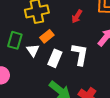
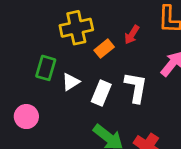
orange rectangle: (47, 36) -> (104, 49), moved
white triangle: (33, 50) -> (71, 82), turned 32

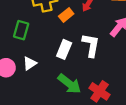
white triangle: (71, 82) -> (30, 63), moved

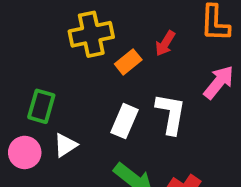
green rectangle: (21, 30) -> (41, 106), moved

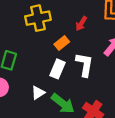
orange rectangle: (128, 62) -> (62, 43), moved
white triangle: (65, 145) -> (38, 93), moved

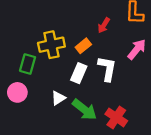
yellow cross: (38, 18) -> (51, 45), moved

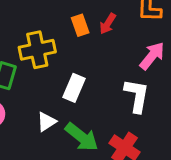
orange rectangle: (83, 46) -> (80, 25), moved, turned -70
white L-shape: (107, 69) -> (137, 96), moved

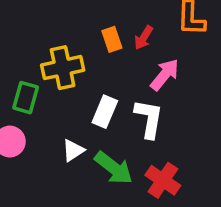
pink arrow: (152, 56) -> (165, 75), moved
white L-shape: (137, 96) -> (149, 119), moved

